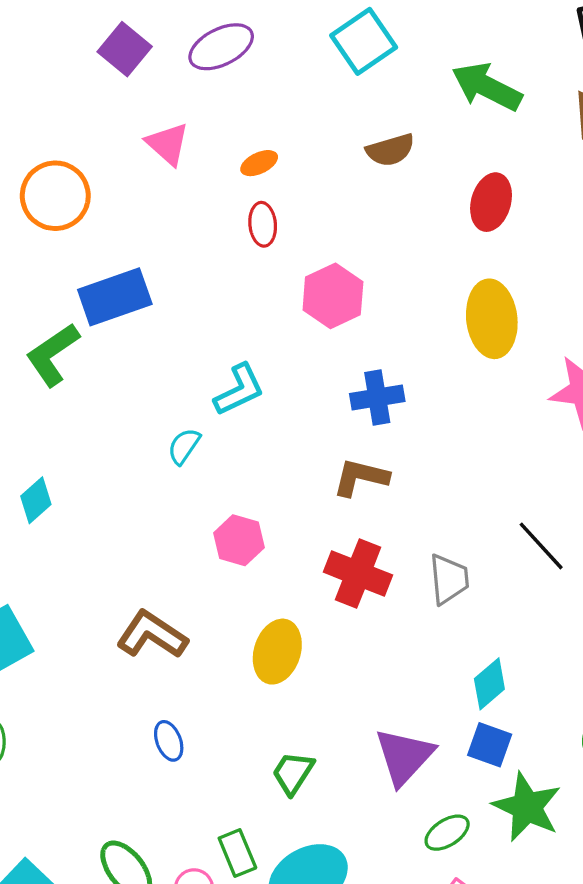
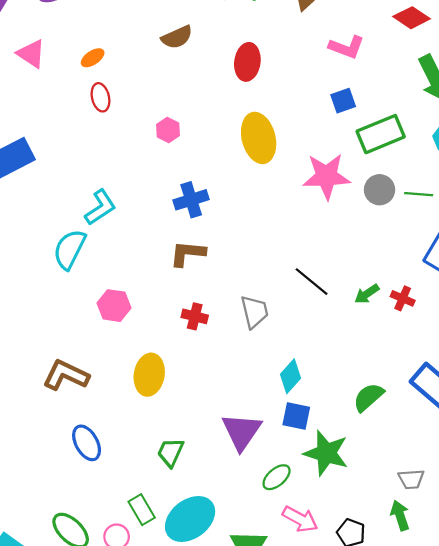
pink hexagon: (333, 296) -> (168, 130), moved, size x0.6
cyan semicircle: (184, 446) -> (69, 249), size x1.6
red cross: (358, 574) -> (195, 316), size x0.6
blue ellipse: (169, 741) -> (87, 443), size x1.4

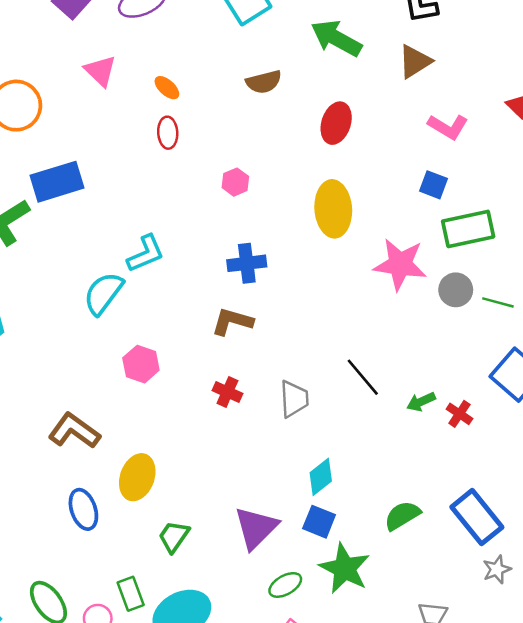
orange ellipse: (93, 58) -> (167, 88), turned 65
blue square: (343, 101) -> (433, 185), turned 30
yellow ellipse: (149, 375) -> (137, 477), moved

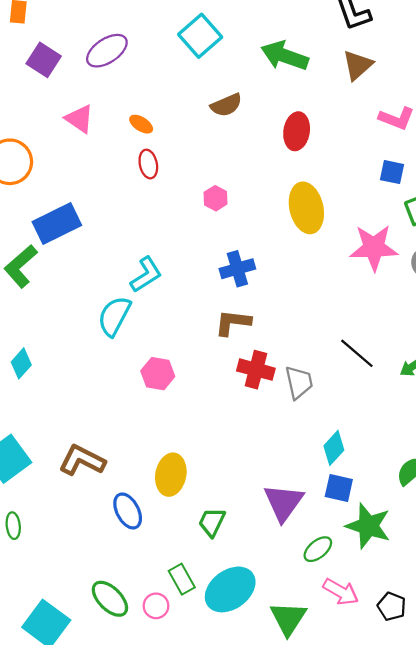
red cross: (227, 392) -> (256, 370), moved, size x1.4
brown L-shape: (74, 431) -> (82, 460), moved

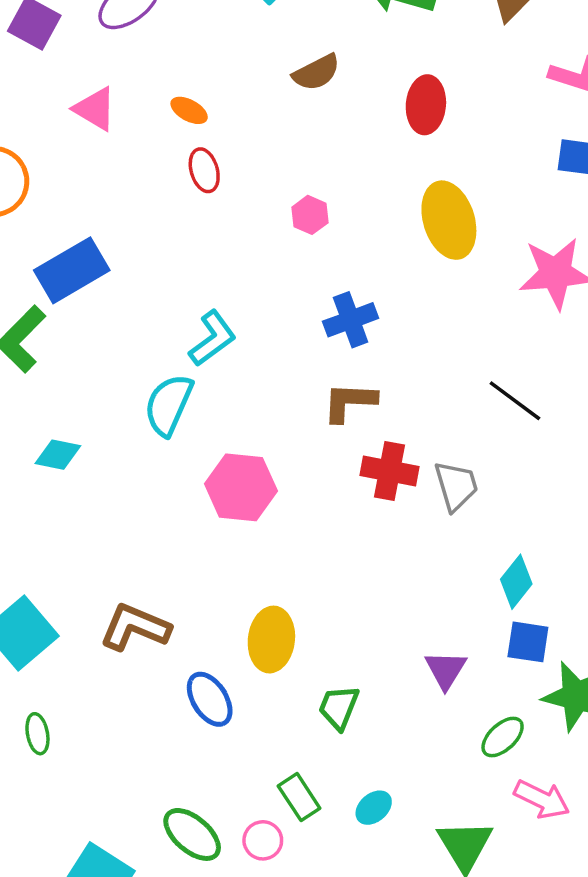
black line: (357, 353) -> (515, 401), moved
cyan diamond: (21, 363) -> (58, 455), moved, turned 64
pink hexagon: (158, 374) -> (241, 487), size x1.4
purple triangle: (284, 502) -> (446, 670), size x0.7
cyan ellipse: (230, 589) -> (374, 808), size x0.5

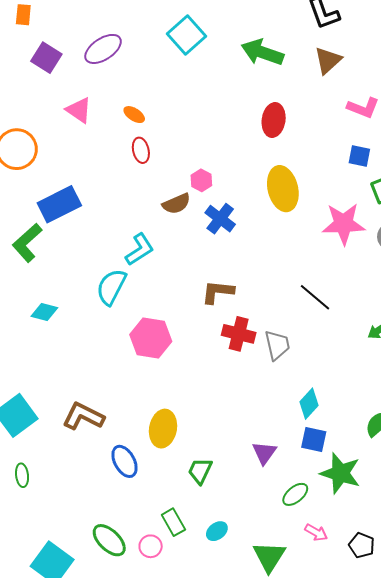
brown semicircle: (316, 72) -> (176, 204), moved
blue cross: (351, 320) -> (220, 219), moved, turned -36
pink arrow: (542, 799) -> (316, 532), size x0.7

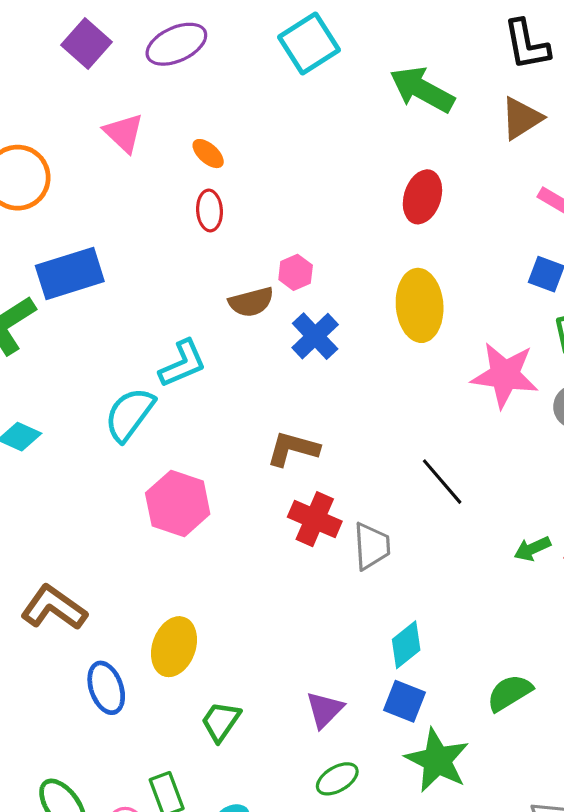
green ellipse: (295, 494) -> (337, 779), moved

